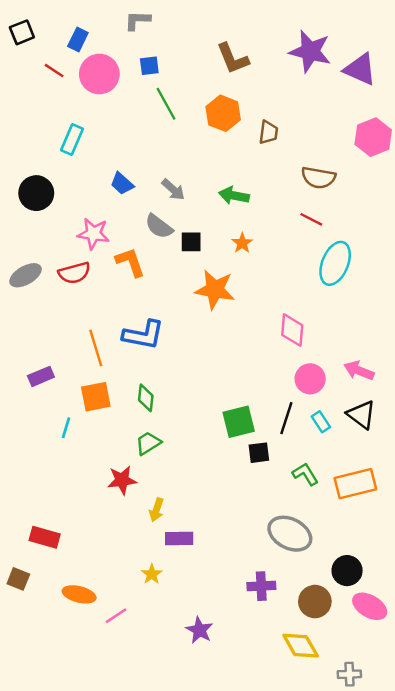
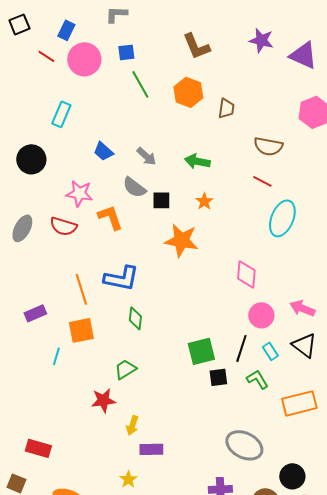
purple star: (310, 51) -> (261, 40), size x0.7
red semicircle: (74, 273) -> (63, 226), turned 32
gray ellipse: (26, 275) -> (22, 228), turned -32
green diamond: (146, 398) -> (135, 318), moved
green L-shape: (305, 474) -> (257, 379), moved

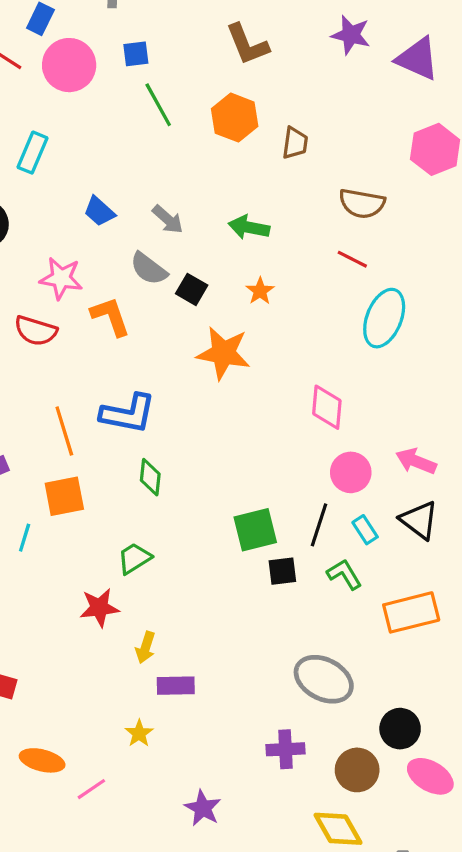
black square: (161, 200) -> (192, 289), turned 30

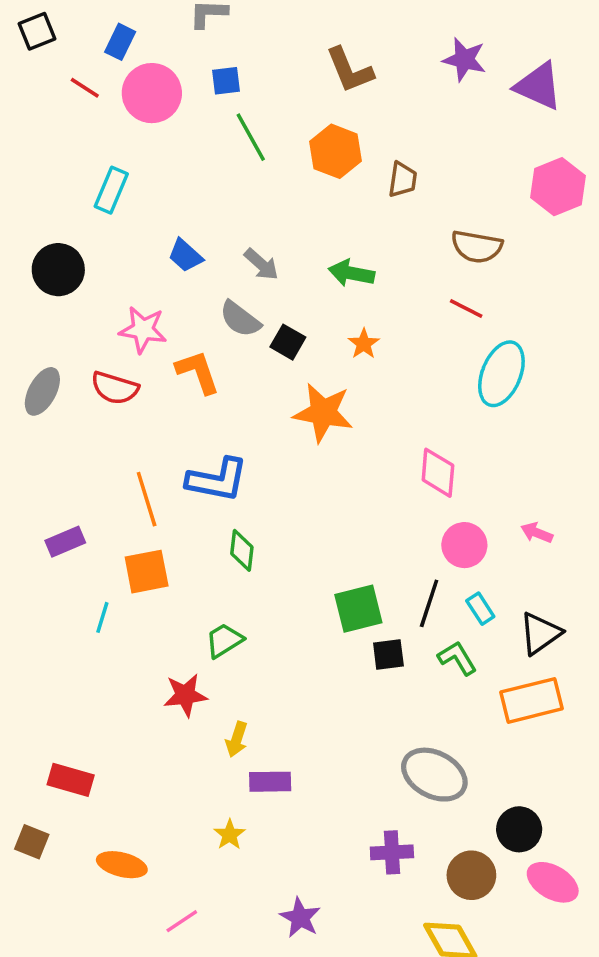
pink arrow: (416, 461) -> (537, 533), size x0.7
black triangle: (419, 520) -> (540, 633), moved, turned 48
pink line: (91, 789) -> (182, 921), moved

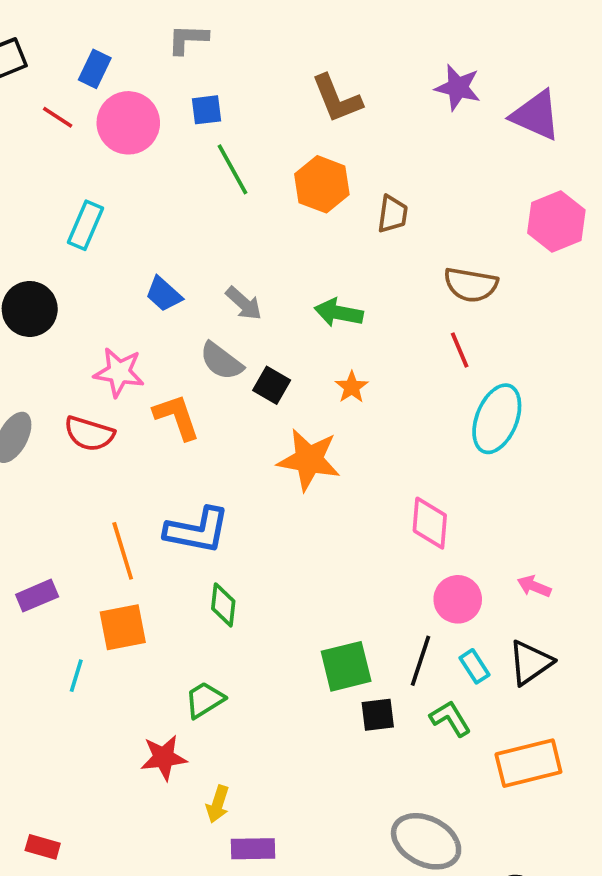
red line: (466, 308) -> (460, 350), turned 40
black triangle: (540, 633) -> (530, 663), moved
red rectangle: (71, 780) -> (43, 847), size x0.7

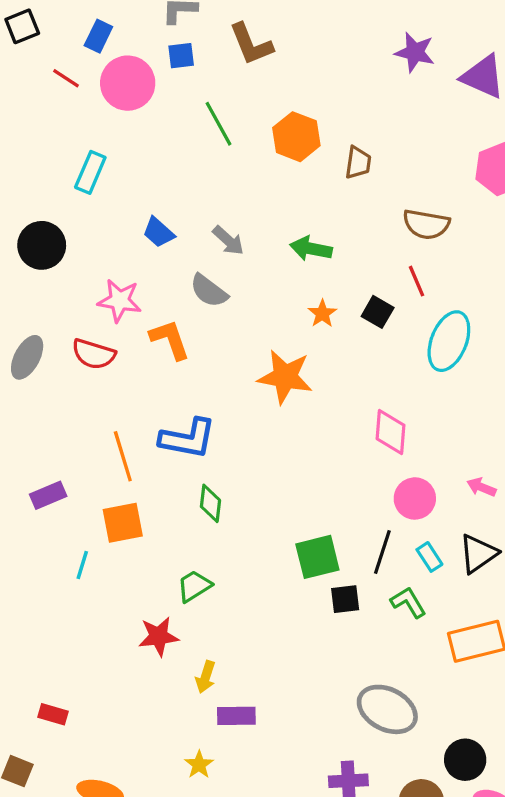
brown L-shape: (337, 99) -> (251, 44), moved
blue square: (206, 110) -> (181, 56), moved
black square: (272, 385) -> (378, 312), moved

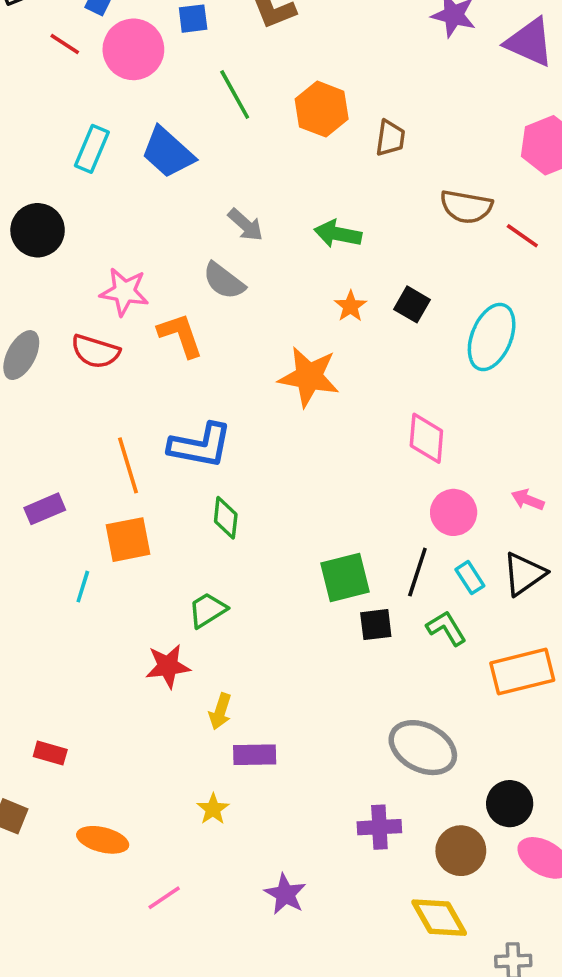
blue trapezoid: (158, 232) -> (168, 152), moved, size x1.5
red line: (416, 281) -> (522, 236), moved, turned -32

